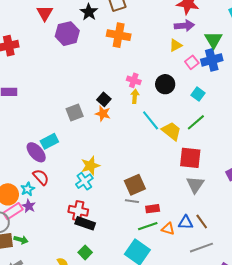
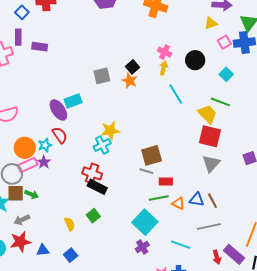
green line: (196, 122) -> (220, 102), turned 54
yellow trapezoid: (171, 131) -> (207, 114), moved

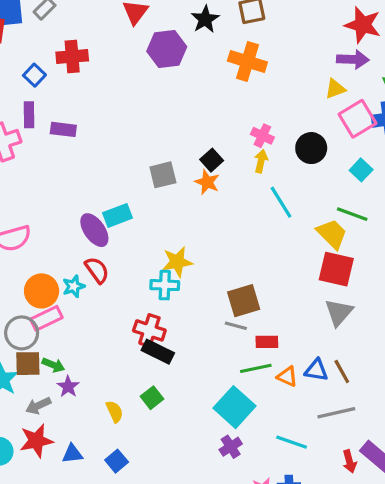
pink square: (224, 42) -> (358, 119), size x1.6
cyan cross: (102, 145) -> (165, 285), turned 30
purple star: (44, 162) -> (68, 387), moved

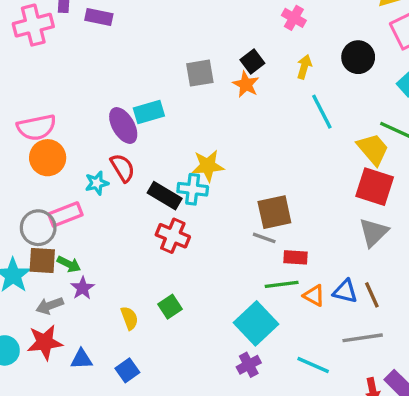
pink cross: (262, 136) -> (294, 18), moved
orange circle: (42, 291) -> (48, 158), moved
black rectangle: (158, 352) -> (165, 196), moved

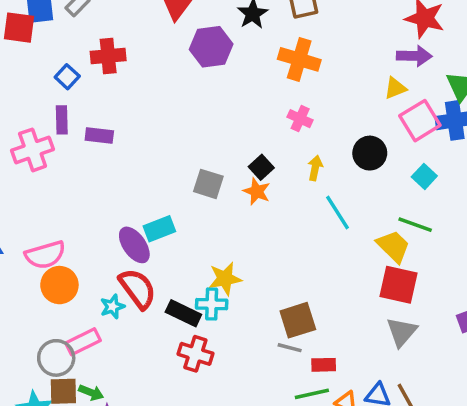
gray square: (200, 73) -> (208, 184), turned 32
red semicircle: (123, 168) -> (138, 289), size x1.4

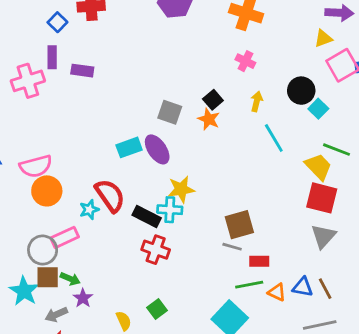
cyan square: (424, 176) -> (318, 109), moved
purple ellipse: (134, 245) -> (157, 149), moved

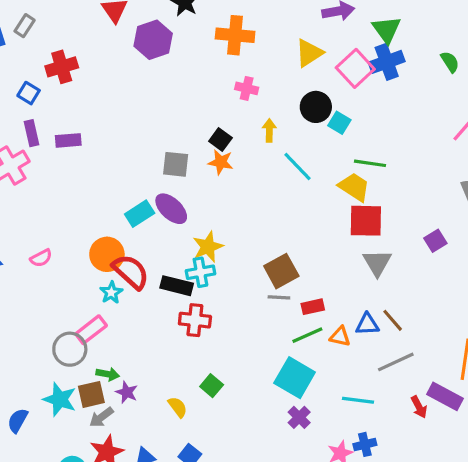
yellow triangle: (323, 38) -> (309, 53), moved, size x1.4
pink semicircle: (36, 166) -> (41, 258), size x0.6
orange circle: (47, 191) -> (107, 254), moved
brown square: (48, 277) -> (91, 394), moved

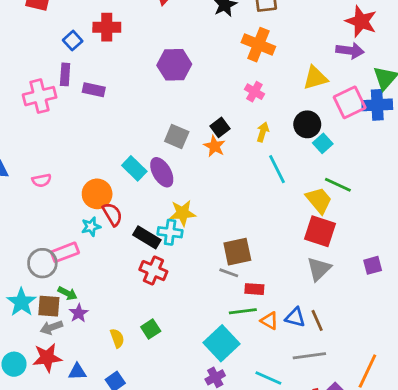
purple hexagon: (153, 40) -> (174, 65), moved
cyan rectangle: (140, 214) -> (134, 168), turned 60
red semicircle: (131, 272) -> (112, 214), size x0.7

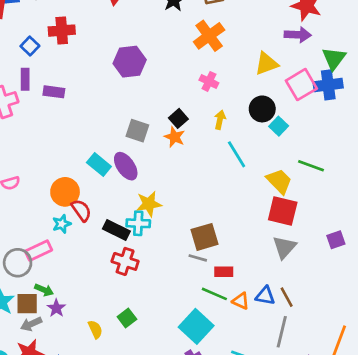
orange cross: (258, 45) -> (209, 36), turned 36
green line: (338, 185) -> (311, 166), moved
green line: (243, 311) -> (214, 294), turned 35
gray line: (309, 356) -> (282, 332), turned -64

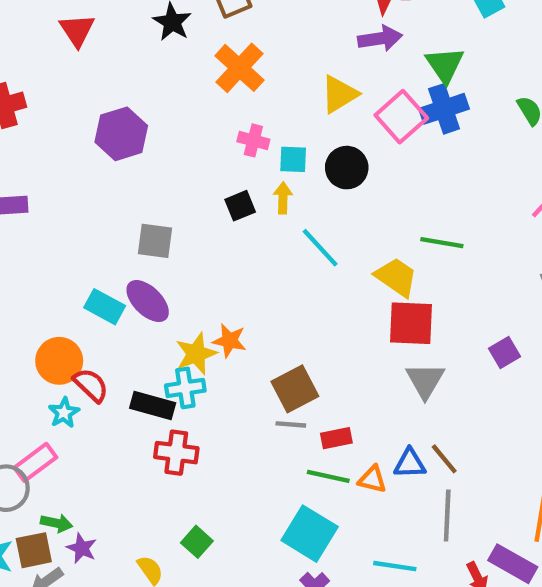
black square: (178, 118) -> (240, 206), moved, turned 30
cyan square: (279, 126) -> (293, 159), moved, turned -30
orange star: (175, 137) -> (229, 341), moved

